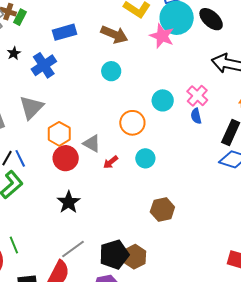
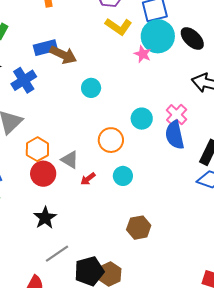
brown arrow: (114, 34) -> (63, 55), moved
pink star: (162, 36) -> (143, 54), size x0.7
blue semicircle: (196, 116) -> (175, 135), size x1.8
gray line: (73, 249) -> (57, 254), moved

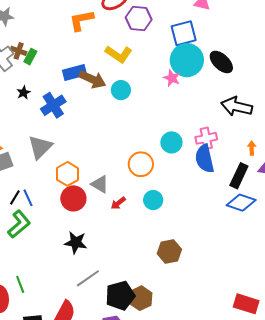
yellow L-shape: (118, 27) -> (119, 54), moved
cyan circle: (91, 88) -> (121, 90), moved
pink cross: (177, 115) -> (206, 138), turned 35
black star: (45, 218) -> (76, 243), turned -30

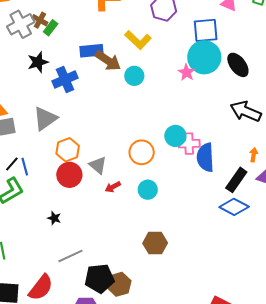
black star: (24, 93) -> (38, 62), size x1.5
pink cross: (206, 138) -> (189, 144), moved
black star: (76, 243) -> (54, 218), moved, size x0.6

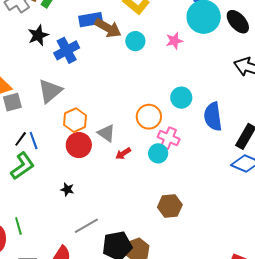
pink star: (187, 72) -> (174, 41), moved, turned 30
pink cross: (189, 144) -> (169, 138), moved, turned 30

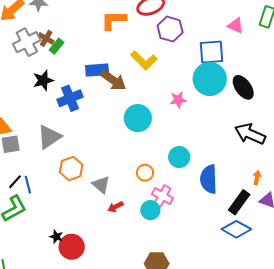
cyan circle: (135, 41) -> (138, 118), moved, size x1.4
orange circle: (149, 117) -> (145, 173), size x0.7
red circle: (79, 145) -> (72, 247), moved

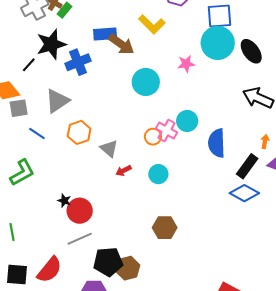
black star: (43, 80) -> (51, 44), size x1.4
black line: (15, 182) -> (29, 65), moved
blue line: (28, 185) -> (37, 134), moved, turned -42
pink cross: (162, 196) -> (166, 131), moved

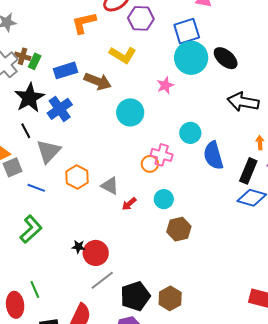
blue rectangle: (105, 34) -> (65, 70), moved
black line: (29, 65) -> (26, 131), moved, turned -56
cyan circle: (187, 121) -> (190, 133), moved
brown hexagon: (165, 228) -> (179, 229), moved
brown hexagon: (128, 268) -> (170, 298), moved

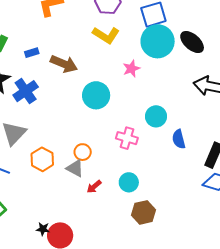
yellow L-shape: (123, 55) -> (106, 35), moved
blue rectangle: (65, 70) -> (32, 53), size x0.6
blue semicircle: (213, 155) -> (179, 139), size x0.7
orange circle: (150, 164) -> (83, 152), moved

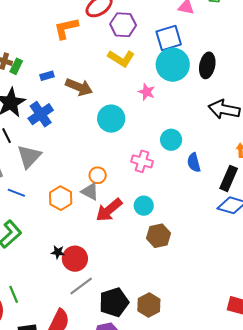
black ellipse: (192, 42) -> (207, 65), turned 60
pink star: (131, 69) -> (147, 92), turned -30
orange hexagon: (42, 159) -> (61, 198), moved
red arrow: (94, 187) -> (109, 210), size x1.8

